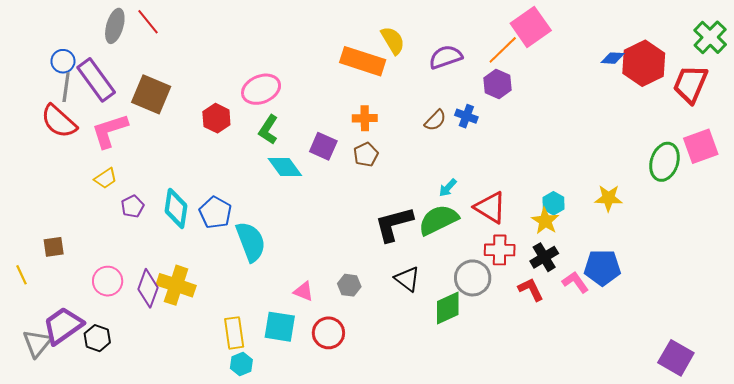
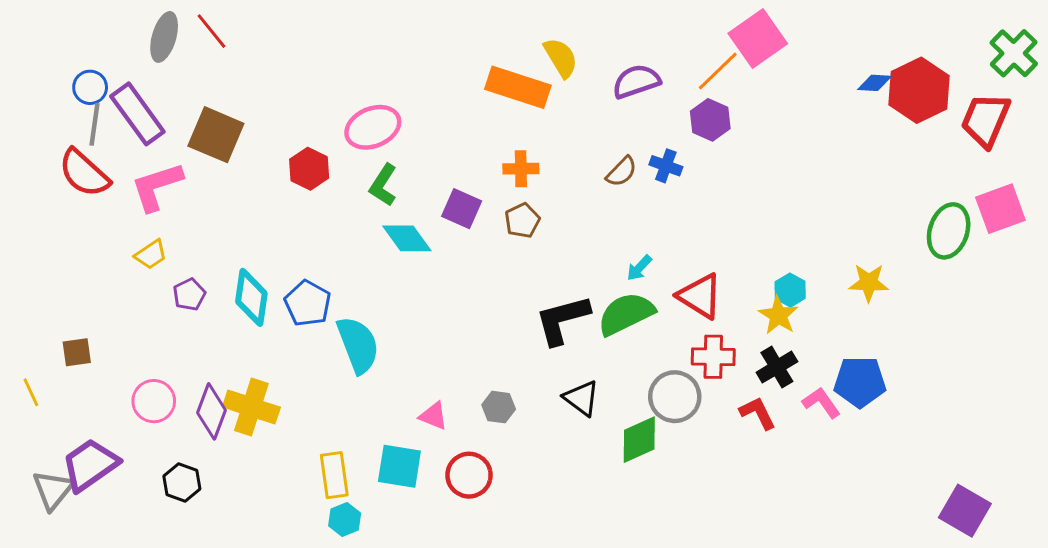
black hexagon: (97, 338) -> (182, 483), moved

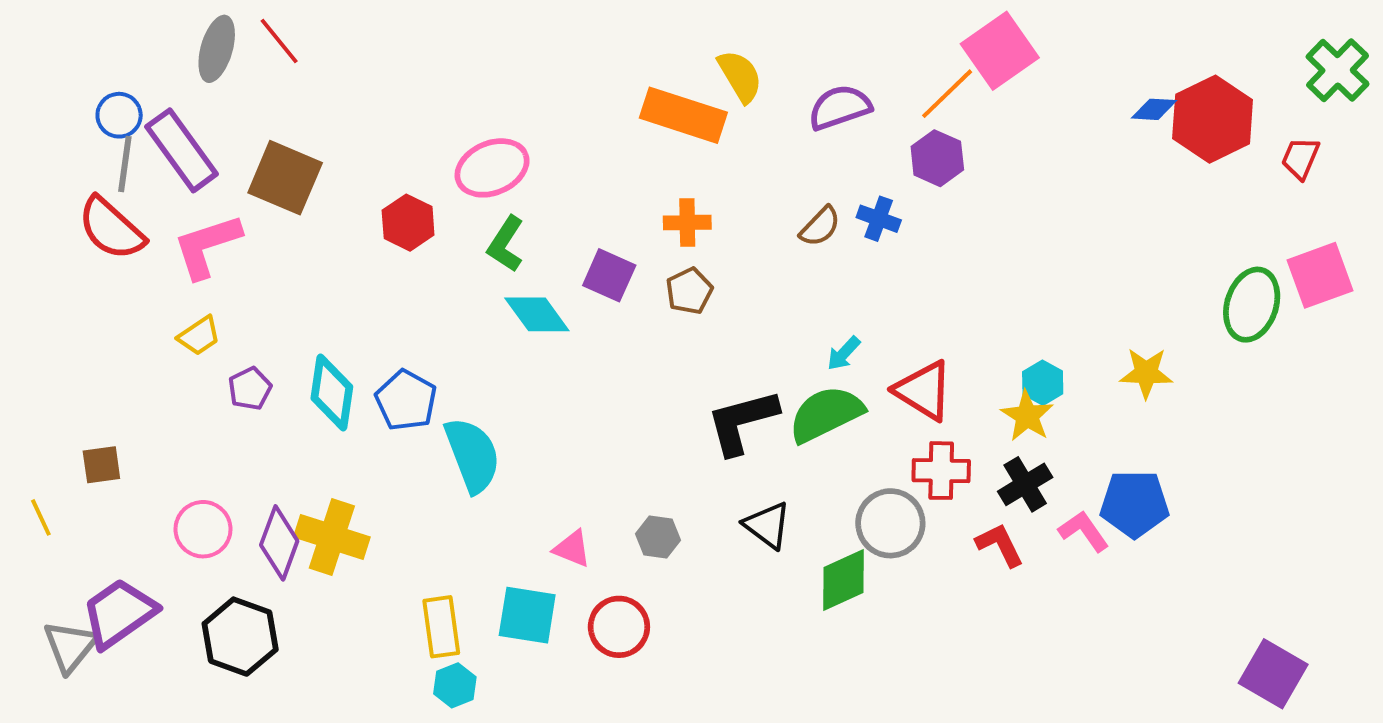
red trapezoid: (986, 120) -> (1300, 158), size x0.6
black hexagon: (182, 483) -> (240, 637), size x1.5

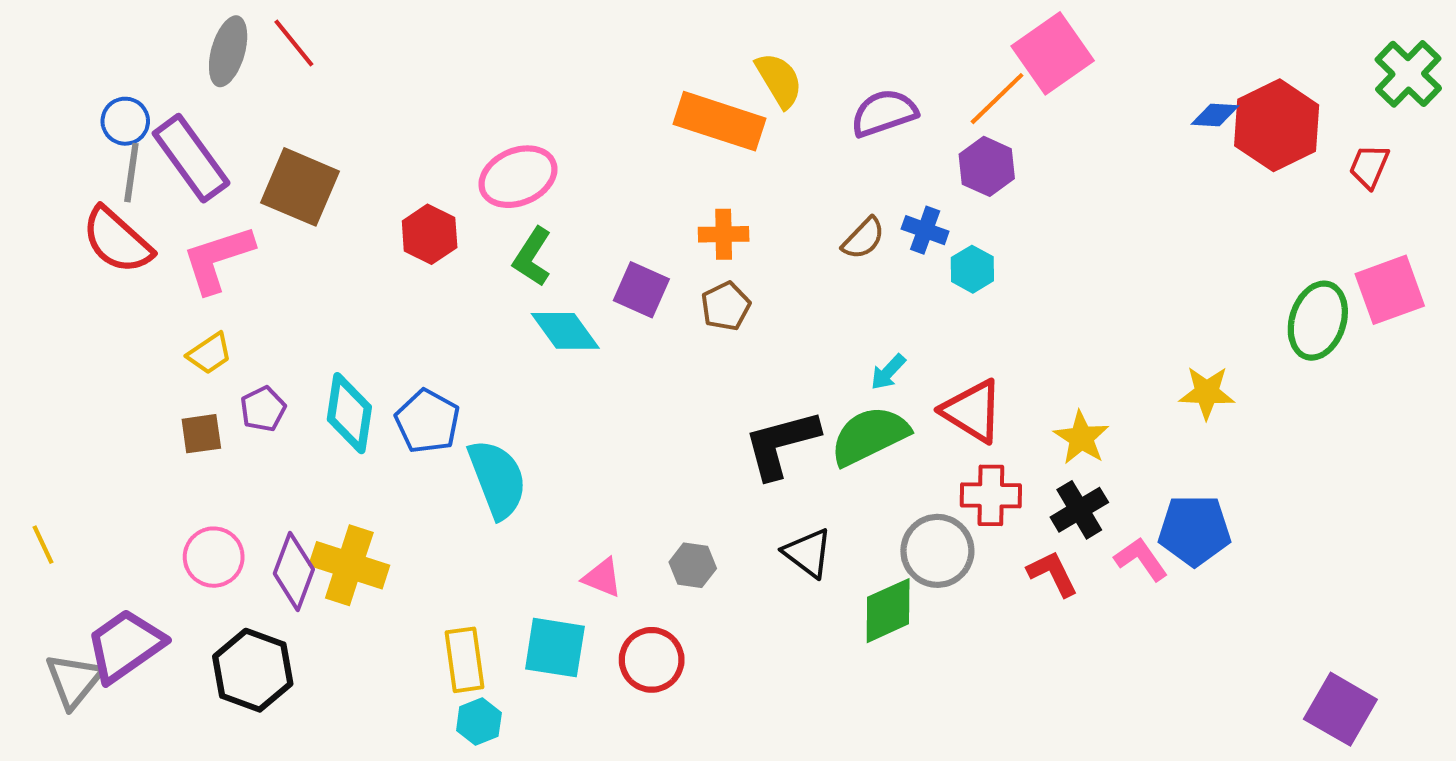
cyan hexagon: (1043, 383) -> (972, 269), moved
brown square: (101, 465) -> (201, 434), moved

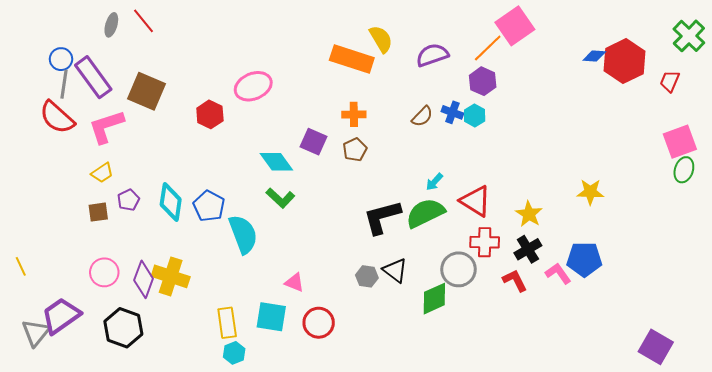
gray ellipse: (228, 51) -> (111, 25), size x0.7
green L-shape: (532, 257) -> (280, 198), moved, turned -80
cyan hexagon: (972, 269) -> (475, 115), moved
green ellipse: (1318, 321) -> (684, 170), moved, size x0.7
gray hexagon: (693, 565) -> (367, 276), moved

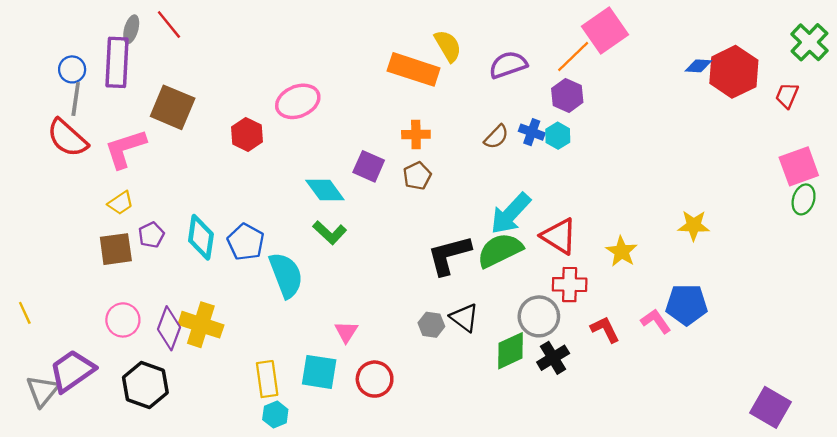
purple rectangle: (93, 77) -> (117, 62), moved, turned 39
cyan arrow: (434, 182) -> (510, 214), size x2.0
brown square: (98, 212) -> (116, 249), size x1.4
black cross: (528, 249) -> (553, 358), moved
pink triangle: (294, 282) -> (346, 332), turned 40

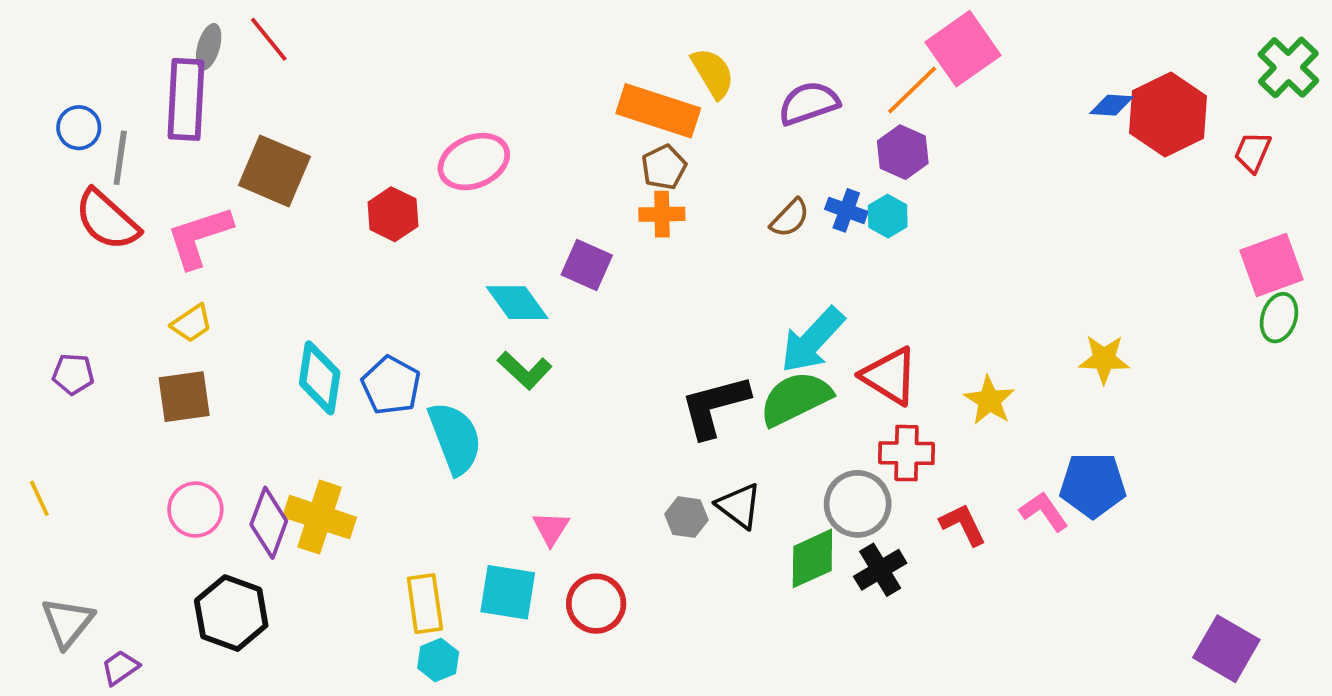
blue circle: (72, 69) -> (79, 128), moved
brown pentagon: (417, 176) -> (664, 167), moved
purple pentagon: (151, 235) -> (73, 374), moved, turned 30
purple trapezoid: (72, 371) -> (120, 668), moved, size x0.5

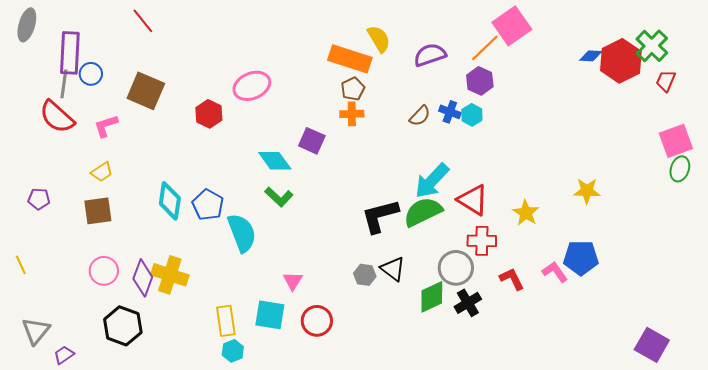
gray ellipse: (209, 47) -> (27, 25), moved, size x1.4
green cross: (1288, 67) -> (652, 46), moved
purple rectangle: (186, 99) -> (70, 53), moved
blue circle: (79, 128) -> (91, 74), moved
pink L-shape: (199, 237) -> (106, 126), size x0.7

